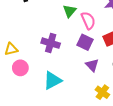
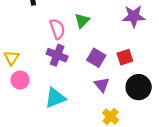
pink semicircle: (88, 20) -> (57, 29), moved
yellow triangle: (11, 49) -> (12, 58), turned -48

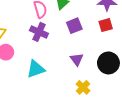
red square: (125, 57) -> (106, 25), moved
purple square: (96, 58) -> (74, 26), moved, turned 35

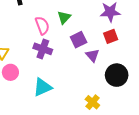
purple triangle: (77, 59) -> (92, 55), moved

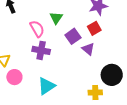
red square: (111, 36) -> (94, 28), moved
black circle: (117, 75) -> (112, 75), moved
yellow cross: (92, 102) -> (95, 93), turned -32

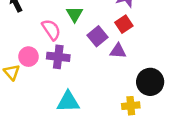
purple triangle: (88, 49) -> (118, 51), turned -32
pink circle: (14, 77) -> (29, 57), moved
cyan triangle: (46, 86) -> (68, 102), turned 36

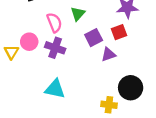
purple triangle: (118, 51) -> (109, 54), turned -35

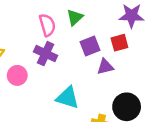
pink circle: (29, 42) -> (17, 75), moved
cyan triangle: (55, 89) -> (68, 98), moved

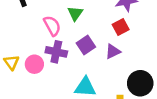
purple square: (90, 46) -> (86, 45), moved
pink circle: (17, 75) -> (34, 64), moved

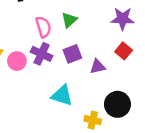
red square: (121, 27) -> (124, 51), moved, turned -35

